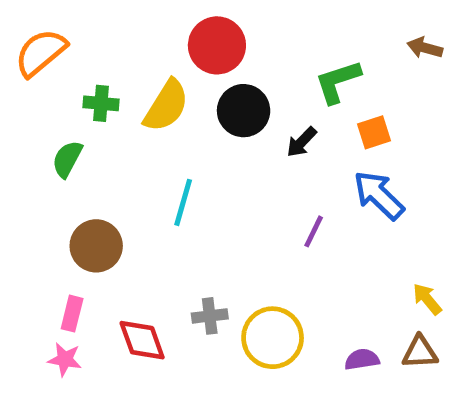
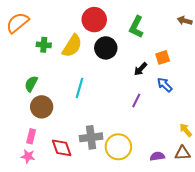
green L-shape: (338, 82) -> (136, 27), moved, turned -45
black arrow: (302, 142) -> (140, 69), moved
green semicircle: (67, 159) -> (31, 84), moved
blue arrow: (379, 195) -> (165, 85), size x0.7
gray cross: (210, 316) -> (91, 137), size x1.5

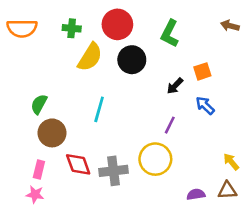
orange semicircle: (17, 23) -> (22, 28), turned -140
green cross: (44, 45) -> (72, 28), moved
yellow circle: (118, 147) -> (155, 159), moved
red diamond: (62, 148) -> (78, 164), moved

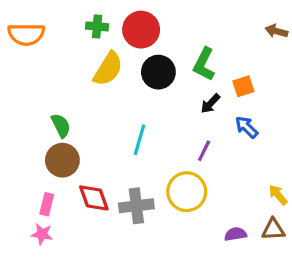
green cross: (72, 28) -> (97, 26), moved
green L-shape: (170, 34) -> (204, 64), moved
green semicircle: (39, 104) -> (61, 126), moved, turned 126
cyan line: (99, 109) -> (140, 140), moved

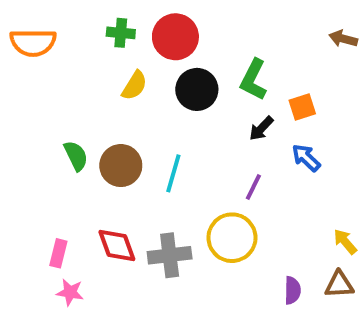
yellow semicircle: (108, 69) -> (134, 86), size x0.7
brown circle: (62, 160) -> (121, 166), moved
pink star: (42, 234) -> (70, 292), moved
purple semicircle: (236, 234) -> (292, 290), turned 100

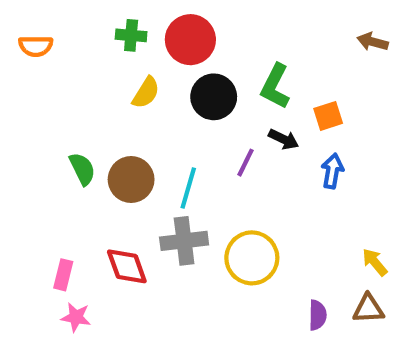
orange semicircle: (33, 43) -> (36, 46), size x0.7
black arrow: (261, 128) -> (284, 139), turned -108
blue arrow: (306, 158) -> (332, 171), turned 56
purple line: (253, 187) -> (245, 163), moved
gray cross: (170, 255) -> (184, 241), moved

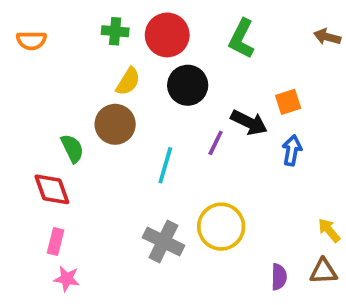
green L-shape: (275, 86) -> (242, 39), moved
black arrow: (284, 139) -> (249, 122), size x1.4
brown circle: (131, 179) -> (115, 124), moved
gray cross: (184, 241) -> (163, 241), moved, turned 33
red diamond: (127, 266) -> (52, 189), moved

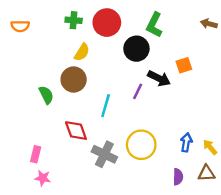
black circle: (188, 85) -> (136, 49), moved
blue arrow: (292, 150) -> (186, 142), moved
red diamond: (52, 189) -> (76, 131), moved

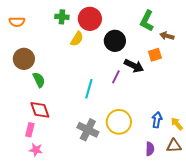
brown arrow: (209, 24) -> (167, 36), moved
green L-shape: (154, 25) -> (147, 21), moved
yellow semicircle: (82, 52) -> (77, 39), moved
brown circle: (74, 79) -> (24, 59), moved
red diamond: (76, 131) -> (40, 110), moved

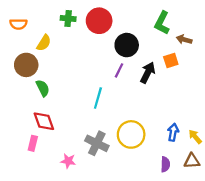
yellow semicircle: (77, 39) -> (44, 43), moved
black arrow: (134, 66) -> (148, 73), turned -90
purple line: (116, 77) -> (119, 70), moved
pink star: (36, 150) -> (68, 161), moved

